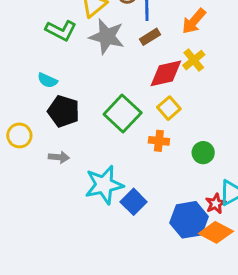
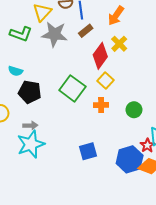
red diamond: (166, 73) -> (100, 56), turned -35
cyan star: (104, 185) -> (31, 144), moved
blue square: (134, 202) -> (88, 151), turned 36

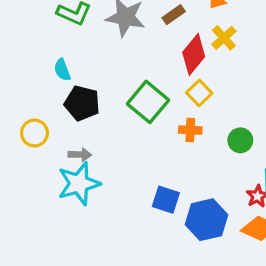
cyan semicircle: (15, 71) -> (62, 70), turned 48
blue square: (88, 151) -> (166, 200), turned 30
blue hexagon: (130, 159) -> (206, 220), moved

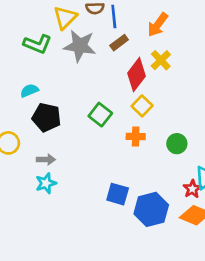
cyan semicircle: (62, 70) -> (29, 91), turned 90
green square: (148, 102) -> (100, 115), size x0.7
cyan star: (79, 184) -> (46, 183), size x0.6

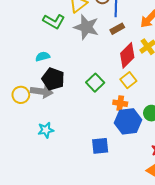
gray arrow: (46, 159) -> (42, 91), moved, size x1.5
blue square: (118, 194) -> (100, 146), turned -30
blue hexagon: (151, 209) -> (128, 121), moved

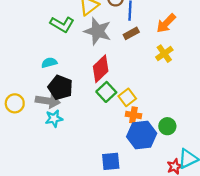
red diamond: (127, 55) -> (101, 69), moved
yellow square: (128, 80) -> (127, 97), moved
yellow circle: (21, 95) -> (15, 103), moved
cyan star: (46, 130) -> (54, 118), moved

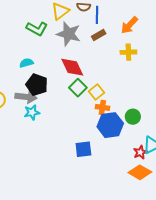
yellow cross: (164, 54) -> (128, 52), turned 35
red diamond: (101, 69) -> (72, 67), turned -70

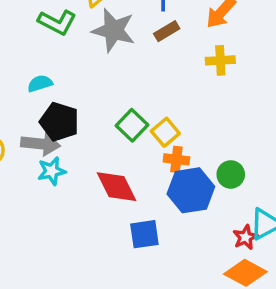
red diamond: (72, 67) -> (117, 187), moved

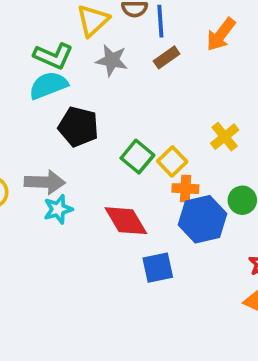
gray star: (114, 30) -> (112, 60), size x0.7
yellow cross: (220, 60) -> (225, 137), moved, turned -32
cyan semicircle: (40, 83) -> (48, 85), moved, size x1.5
black pentagon: (59, 122) -> (78, 127), moved

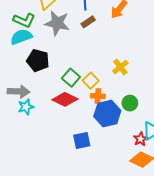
gray star: (112, 60) -> (57, 23), size x1.4
red diamond: (126, 221) -> (65, 99), moved, turned -35

